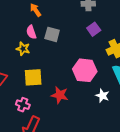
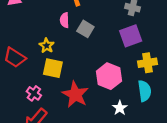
purple square: (94, 29) -> (131, 36), size x1.5
yellow star: (23, 49) -> (47, 46), moved
red star: (60, 95) -> (75, 95), size x1.4

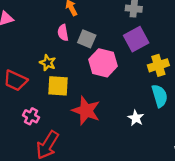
pink hexagon: (109, 76) -> (103, 63), moved
pink cross: (34, 93) -> (31, 116), moved

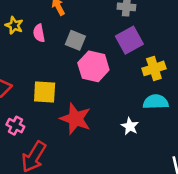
pink semicircle: (63, 33) -> (39, 33), moved
yellow star: (48, 63) -> (14, 25), moved
cyan semicircle: (160, 96) -> (156, 102), turned -75

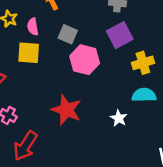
yellow square: (45, 92) -> (29, 53), moved

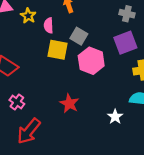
yellow square: (29, 53) -> (58, 50), moved
red star: (66, 110) -> (69, 104), size x0.7

